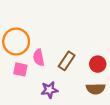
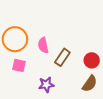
pink semicircle: (39, 58) -> (43, 45), moved
brown semicircle: (96, 89) -> (90, 84), turned -54

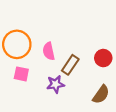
red circle: (92, 60) -> (103, 58), moved
purple star: (46, 85) -> (55, 84), moved

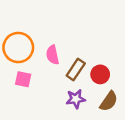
red circle: (103, 58) -> (100, 74), moved
purple star: (55, 84) -> (76, 99), moved

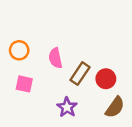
orange circle: (18, 48) -> (19, 50), size x0.6
purple star: (76, 99) -> (67, 107), moved, turned -30

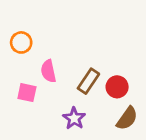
orange circle: (19, 50) -> (21, 42), moved
pink semicircle: (55, 58) -> (48, 71), moved

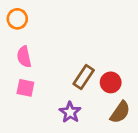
orange circle: (21, 42) -> (17, 19), moved
pink semicircle: (48, 71) -> (24, 57), moved

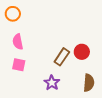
red circle: (111, 82) -> (82, 52), moved
brown semicircle: (120, 112) -> (89, 83), turned -30

